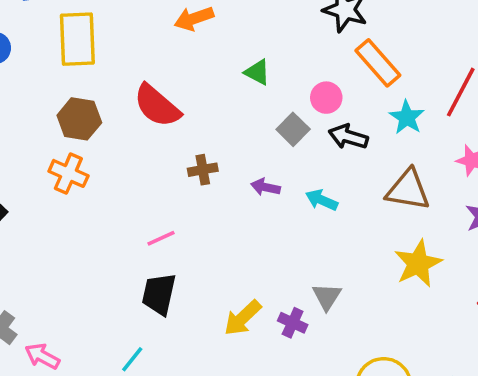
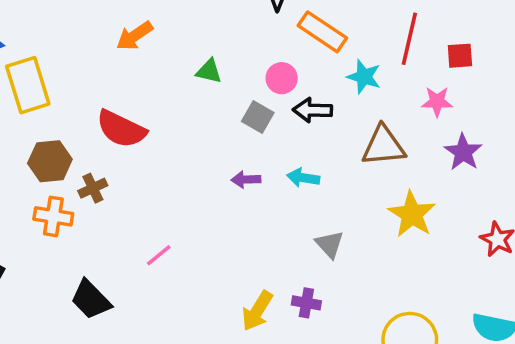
brown cross: (203, 170) -> (93, 188), moved
black trapezoid: (159, 294) -> (91, 300), moved, turned -42
gray triangle: (327, 297) -> (330, 244), moved

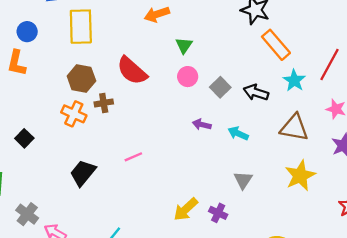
green triangle: (209, 71) -> (184, 45), moved, turned 36
pink circle: (282, 78) -> (188, 77), moved
black trapezoid: (91, 300) -> (83, 173), turned 68

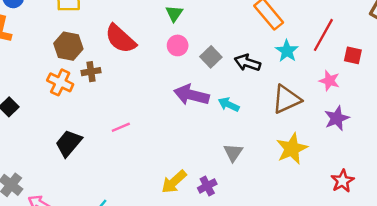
purple arrow: (202, 125) -> (191, 95), size x1.8
brown triangle: (294, 128) -> (286, 99), turned -36
purple cross: (218, 213) -> (207, 186), turned 36

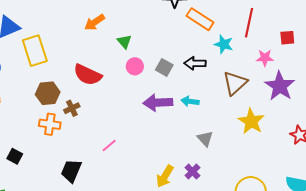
red square: (353, 55) -> (287, 38), moved
purple star: (337, 118) -> (280, 86), size x1.4

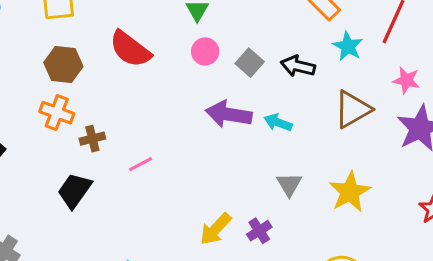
brown cross: (72, 108) -> (92, 139), moved
yellow star: (251, 121) -> (350, 192), moved

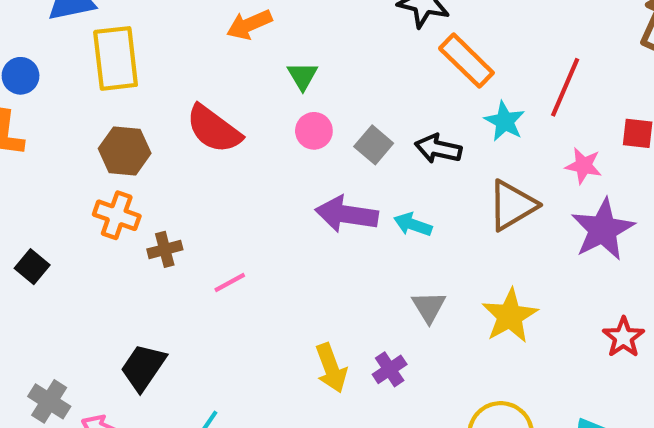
black trapezoid: (74, 191) -> (143, 367), moved
yellow arrow: (216, 229) -> (331, 368), turned -63

